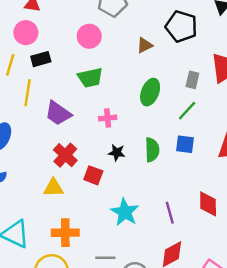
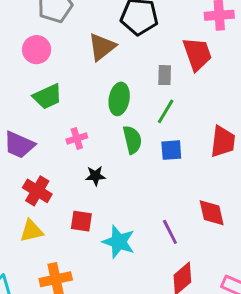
brown triangle: (145, 45) -> (102, 47), size x1.5
green semicircle: (152, 150) -> (132, 140), moved
red square: (93, 175) -> (81, 221), moved

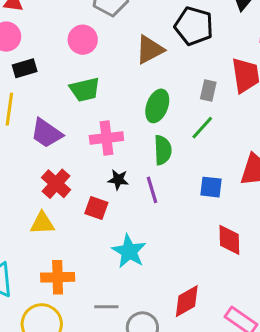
pink cross: (77, 139) -> (106, 138), size x1.5
blue square: (171, 150) -> (211, 187), moved
red square: (81, 221) -> (96, 208), moved
purple line: (170, 232) -> (152, 190), moved

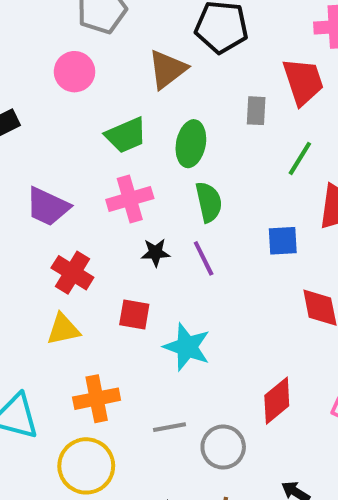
green trapezoid: (85, 90) -> (126, 135), moved
green line: (202, 128) -> (300, 158), moved
red square: (96, 208) -> (134, 315), moved

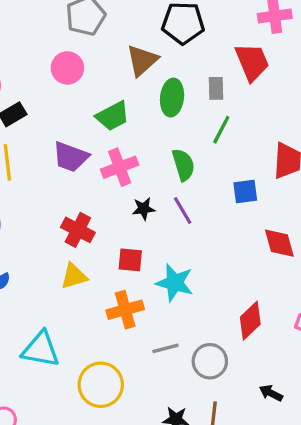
green ellipse: (191, 144) -> (172, 98), moved
green line: (300, 158) -> (221, 130), moved
purple trapezoid: (48, 207) -> (71, 157), moved
orange cross: (97, 399) -> (125, 310), moved

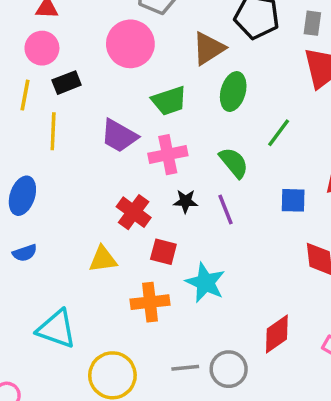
pink circle: (67, 68) -> (130, 44), size x1.4
gray rectangle: (216, 88) -> (312, 23), moved
green semicircle: (183, 165) -> (234, 163), turned -32
red cross: (78, 230) -> (134, 212), moved
gray line: (165, 348) -> (185, 368), moved

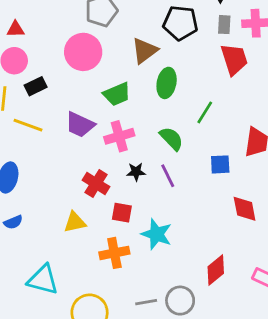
yellow line: (53, 131) -> (28, 125), turned -68

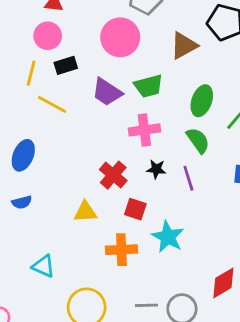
green ellipse: (167, 83) -> (202, 101), moved
purple trapezoid: (80, 125) -> (107, 92), moved
cyan triangle: (43, 280) -> (44, 266), size x0.7

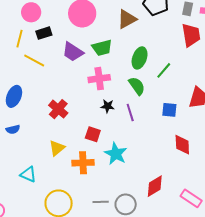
red cross: (113, 175) -> (58, 109), moved
yellow triangle: (85, 212) -> (57, 148), moved, turned -36

